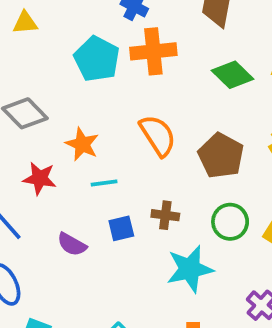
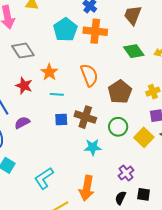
brown cross: (165, 215) -> (85, 117), size x1.5
purple semicircle: (72, 244) -> (22, 123), moved, turned 112
cyan star: (190, 269) -> (93, 147), size x0.7

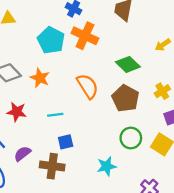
orange cross: (95, 31) -> (85, 36), turned 30
green diamond: (134, 51) -> (128, 64), moved
orange star: (49, 72) -> (40, 78), moved
brown cross: (85, 117) -> (52, 166), moved

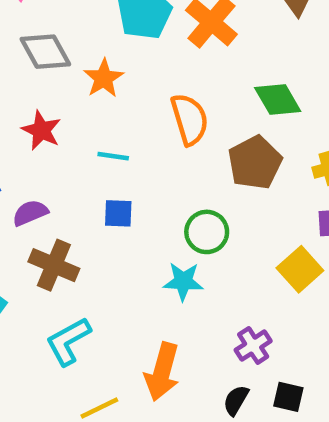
green circle: (131, 138) -> (207, 232), moved
brown cross: (52, 166) -> (54, 265), moved

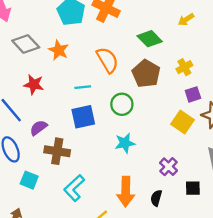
cyan line: (113, 156) -> (83, 87), moved
blue square: (118, 213) -> (83, 117), size x1.5
green circle: (207, 232) -> (122, 104), moved
black semicircle: (236, 400) -> (156, 198), moved

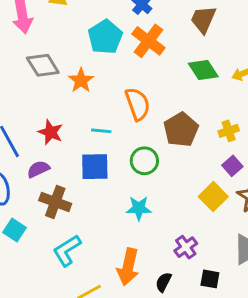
green diamond: (150, 39) -> (203, 70), moved
red star: (34, 84) -> (51, 132), moved
purple square: (193, 94) -> (232, 166), turned -35

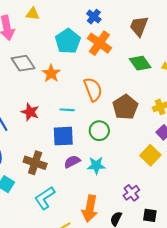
purple semicircle: (38, 169) -> (72, 162), moved

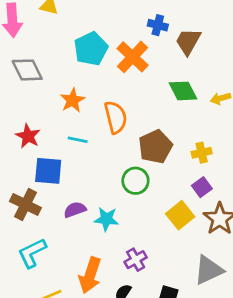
blue cross: (94, 17) -> (158, 25), moved, turned -32
orange star: (51, 73) -> (72, 100), moved
green circle: (99, 131) -> (135, 181), moved
blue square: (63, 136) -> (48, 171), moved
purple cross: (131, 193) -> (136, 260), moved

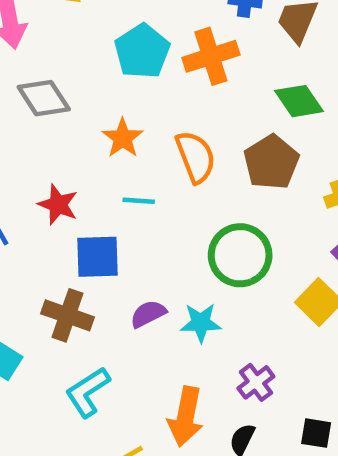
orange cross: (133, 57) -> (211, 56), turned 36
brown pentagon: (155, 147) -> (271, 162), moved
green circle: (135, 181) -> (240, 255), size x1.4

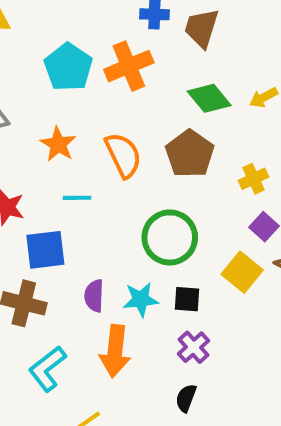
purple semicircle: (148, 314) -> (94, 296), turned -56
orange arrow: (186, 417) -> (115, 351), moved
black square: (316, 433) -> (187, 299), moved

